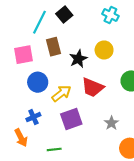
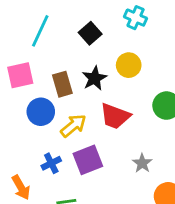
black square: (64, 15) -> (90, 33), moved
brown rectangle: (53, 47) -> (62, 84), moved
blue cross: (33, 117) -> (51, 163), moved

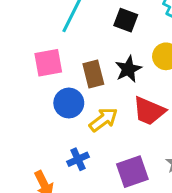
black square: (90, 33) -> (126, 20), turned -30
purple square: (88, 160) -> (132, 172), moved

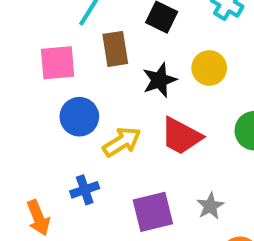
brown rectangle: (93, 74) -> (115, 49), moved

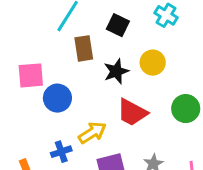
pink square: (58, 63) -> (31, 75), moved
yellow arrow: (122, 142) -> (92, 133), moved

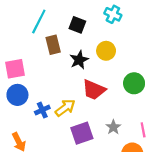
blue circle: (57, 98) -> (17, 95), moved
blue cross: (61, 152) -> (42, 110), moved

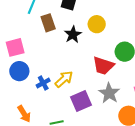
red trapezoid: (94, 90) -> (103, 66), moved
gray star: (113, 127) -> (109, 93), size x1.5

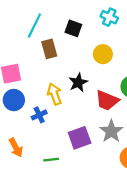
black star: (73, 35) -> (78, 82), moved
yellow arrow: (64, 79) -> (54, 94), moved, turned -72

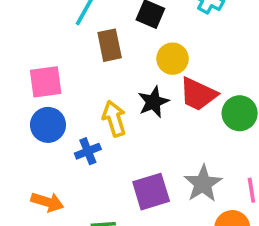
yellow circle: (103, 54) -> (173, 59), moved
red trapezoid: (107, 100) -> (198, 94), moved
orange arrow: (16, 148) -> (47, 202), turned -48

